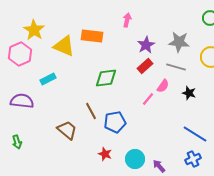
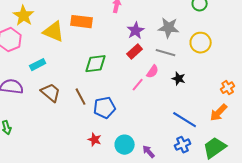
brown trapezoid: (67, 130) -> (51, 93), moved

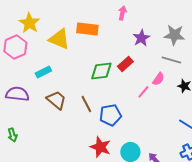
red rectangle: (135, 52) -> (125, 64), moved
red star: (95, 140) -> (100, 147), size x1.5

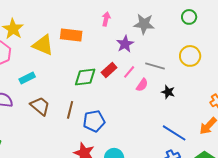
gray star: (174, 35) -> (144, 24), moved
pink line: (143, 92) -> (129, 72), moved
brown line: (86, 104) -> (70, 110), turned 42

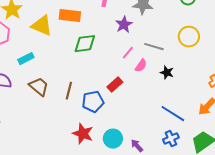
red rectangle: (109, 70) -> (115, 85), moved
green diamond: (85, 77) -> (85, 44), moved

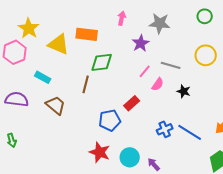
cyan rectangle: (26, 59) -> (43, 77), turned 56
brown line: (69, 91) -> (86, 84), moved
blue cross: (171, 139) -> (165, 129), moved

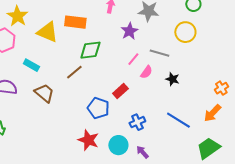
yellow circle: (206, 55) -> (185, 32), moved
brown line: (86, 84) -> (74, 72), turned 36
blue pentagon: (110, 120) -> (98, 108), turned 30
blue cross: (165, 129) -> (137, 122), moved

